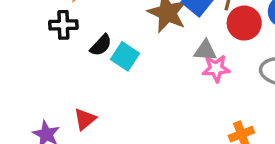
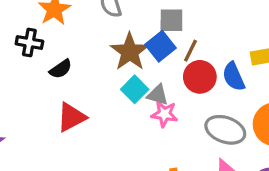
cyan square: (125, 56) -> (135, 89), moved
red triangle: (85, 119) -> (71, 117), moved, size x1.4

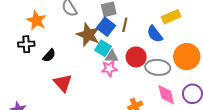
red circle: (200, 77) -> (136, 57), moved
cyan square: (135, 89) -> (103, 48), moved
pink star: (164, 114) -> (109, 68), moved
red triangle: (71, 117) -> (63, 83), turned -30

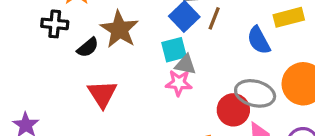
brown star: (88, 35) -> (119, 29), moved
cyan square: (103, 48) -> (174, 50), turned 35
red circle: (136, 57) -> (233, 110), moved

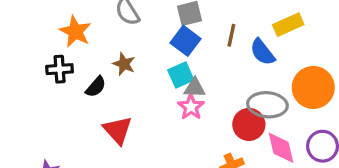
brown line: (214, 18) -> (231, 35), moved
brown star: (119, 29) -> (124, 64), size x0.6
pink star: (179, 83) -> (191, 107), turned -30

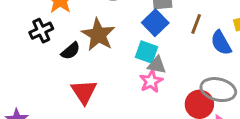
brown star: (124, 64) -> (98, 35), size x1.6
black cross: (60, 69) -> (41, 31), turned -30
cyan square: (181, 75) -> (147, 52), turned 35

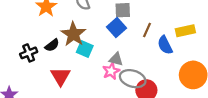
black cross: (41, 31) -> (29, 53), moved
cyan square: (147, 52) -> (85, 49), moved
gray ellipse: (218, 90) -> (133, 79), moved

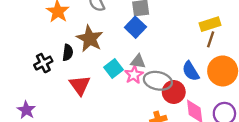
brown line: (147, 30) -> (211, 39), moved
black semicircle: (52, 45) -> (68, 53), turned -40
blue semicircle: (165, 45) -> (191, 71), moved
cyan square: (85, 49) -> (113, 68), moved, turned 35

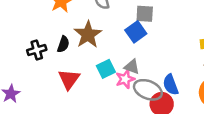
blue semicircle: (191, 71) -> (171, 85), moved

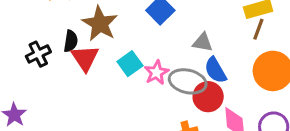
gray triangle: (132, 67) -> (203, 42), moved
red triangle: (69, 79) -> (85, 58), moved

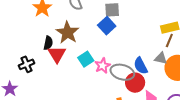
gray triangle: (203, 42) -> (161, 58), moved
black cross: (38, 54) -> (27, 64), moved

